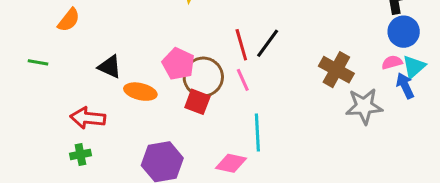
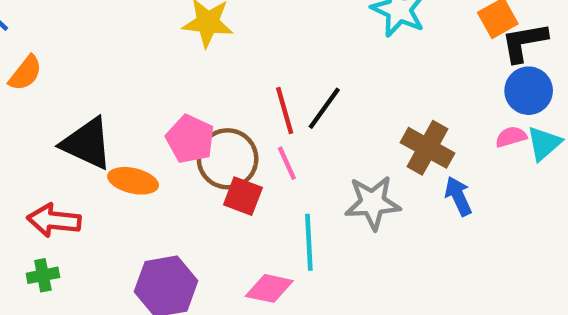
black triangle: (110, 67) -> (87, 143), size x1.5
blue arrow: (405, 86) -> (458, 196), moved
red square: (197, 102) -> (243, 196), moved
gray star: (364, 106) -> (373, 203), moved

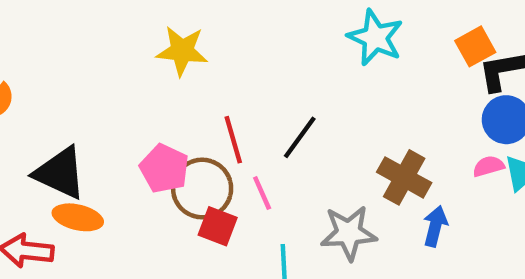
red line: (285, 110) -> (233, 140), moved
orange ellipse: (133, 181) -> (78, 217), moved
blue arrow: (458, 196) -> (435, 226), turned 39

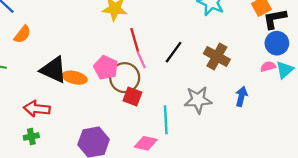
red line: (233, 140) -> (135, 40), moved
brown cross: (404, 177) -> (217, 57), moved
pink line: (262, 193) -> (141, 60), moved
orange ellipse: (78, 217) -> (75, 78), moved

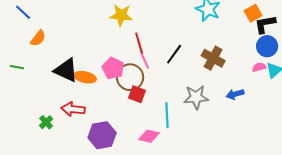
blue arrow: (241, 97) -> (235, 94), turned -120
red arrow: (37, 109) -> (73, 109), moved
green cross: (31, 137) -> (46, 122), moved, turned -32

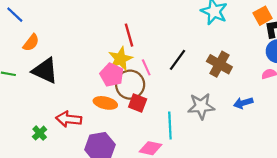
yellow star: (121, 15) -> (120, 59), moved, turned -30
red line: (139, 43) -> (129, 35), moved
black triangle: (66, 70) -> (45, 71), moved
orange ellipse: (85, 77) -> (105, 103), moved

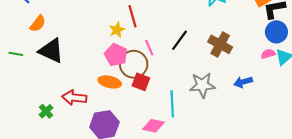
yellow star: (120, 59) -> (117, 30), moved, size x0.7

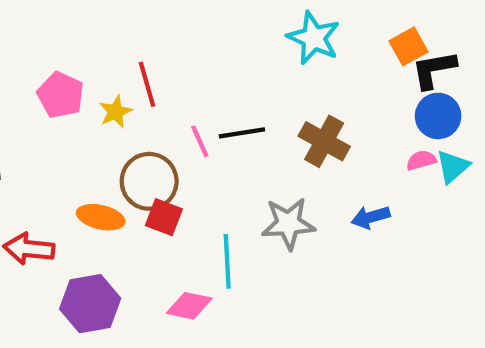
black line: (179, 40) -> (242, 133), turned 45
pink line: (149, 48) -> (200, 141), moved
pink pentagon: (116, 55) -> (61, 95), moved

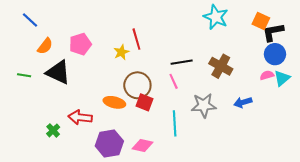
orange square: (409, 46) -> (261, 21), turned -36
pink pentagon: (61, 95) -> (80, 44), moved, turned 30
pink line: (200, 141) -> (174, 81), moved
pink diamond: (189, 306) -> (142, 146), moved

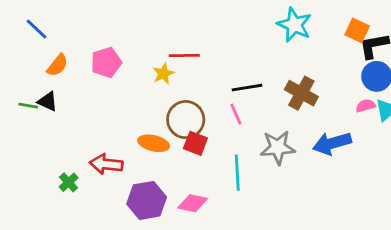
red line: (136, 39) -> (184, 55), turned -75
black triangle: (58, 72) -> (48, 101), moved, size x0.6
blue arrow: (243, 102) -> (332, 143), size x1.5

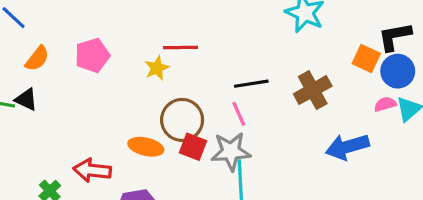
orange square: (357, 30) -> (366, 59), moved
brown cross: (301, 93) -> (313, 90), turned 32
gray star: (278, 147) -> (231, 151), moved

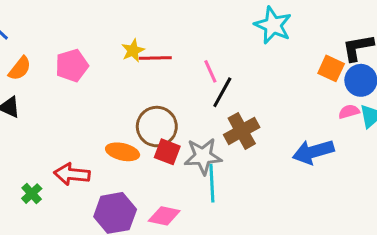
yellow star: (157, 68) -> (133, 51), moved
black line: (251, 84) -> (222, 92), turned -52
brown cross: (313, 90) -> (242, 131), moved
pink line: (239, 114) -> (210, 71), moved

